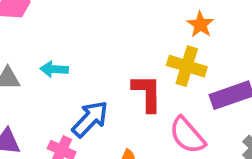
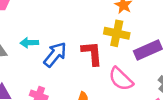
blue arrow: (90, 119) -> (55, 55), moved

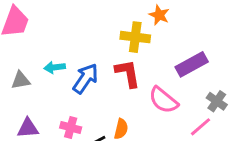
yellow cross: (117, 33) -> (135, 37), moved

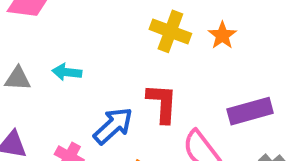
yellow cross: (135, 37) -> (170, 31), moved
blue arrow: (85, 78) -> (113, 126), moved

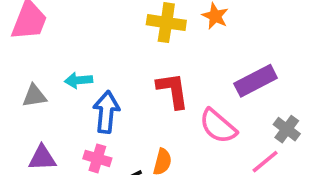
blue arrow: (113, 126) -> (106, 112), moved, turned -30

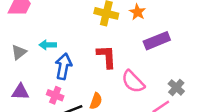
purple rectangle: (256, 81) -> (157, 41), moved
gray triangle: (34, 96) -> (19, 52), turned -35

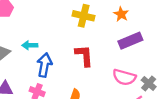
orange star: (137, 12) -> (121, 14), moved
pink semicircle: (133, 82) -> (124, 77), moved, turned -30

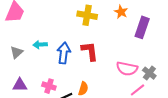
purple rectangle: (130, 41) -> (142, 27), moved, turned -45
blue arrow: (44, 65) -> (64, 53), moved

